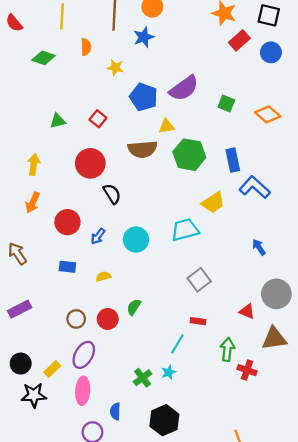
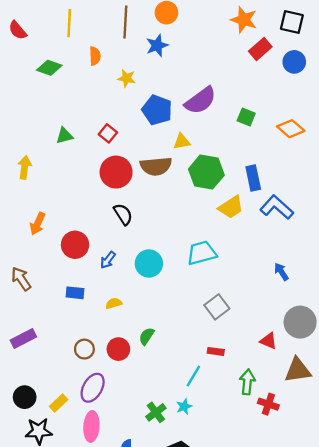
red circle: (90, 163) -> (116, 172), moved
yellow arrow: (34, 164) -> (25, 167), moved
yellow trapezoid: (213, 203) -> (231, 207), moved

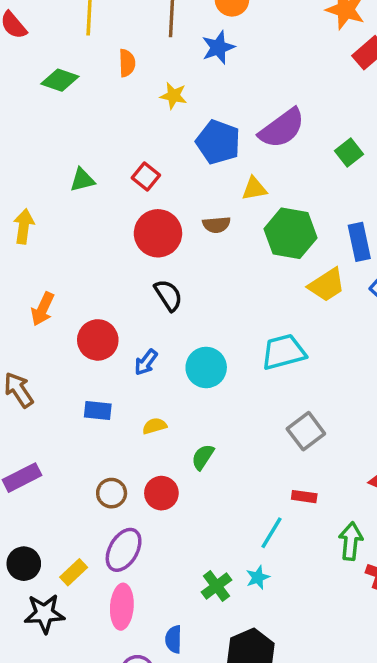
green square: (246, 117) -> (349, 152), turned 30
brown semicircle: (156, 166) -> (216, 225), size x0.6
green semicircle: (147, 336) -> (203, 457), moved

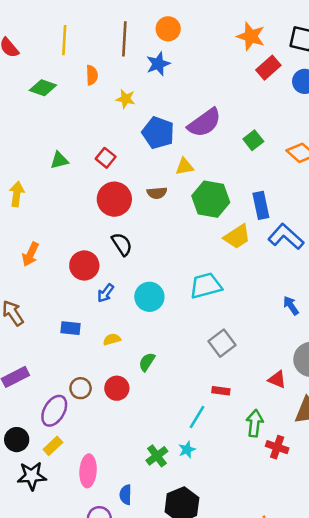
red circle: (98, 340) -> (84, 265), moved
purple ellipse: (124, 550) -> (54, 411), moved

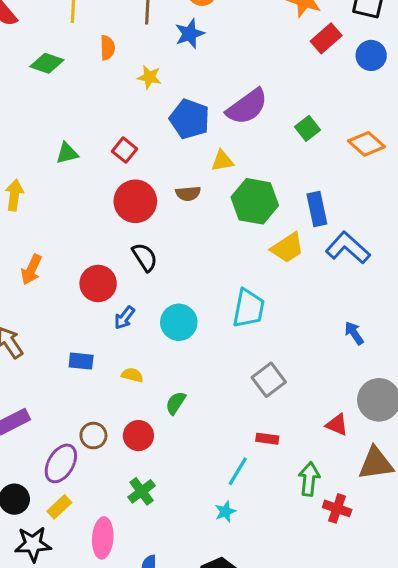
cyan trapezoid: (206, 286) -> (249, 308), turned 116
yellow semicircle: (112, 339) -> (132, 375), turned 30
green cross: (157, 456) -> (142, 491), moved

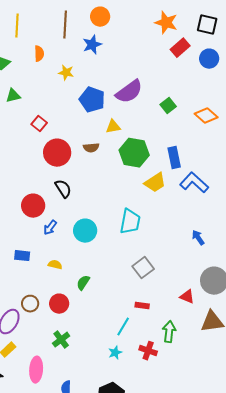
red square: (124, 150) -> (39, 124), moved
green triangle: (67, 153) -> (13, 96), moved
red cross: (337, 508) -> (148, 351), moved

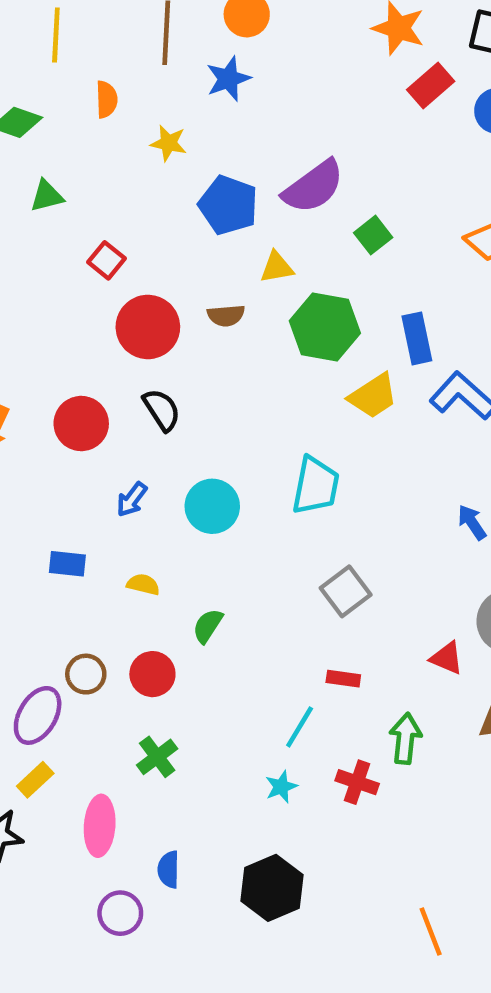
green square: (168, 106) -> (373, 235), moved
red circle: (33, 206) -> (81, 424), moved

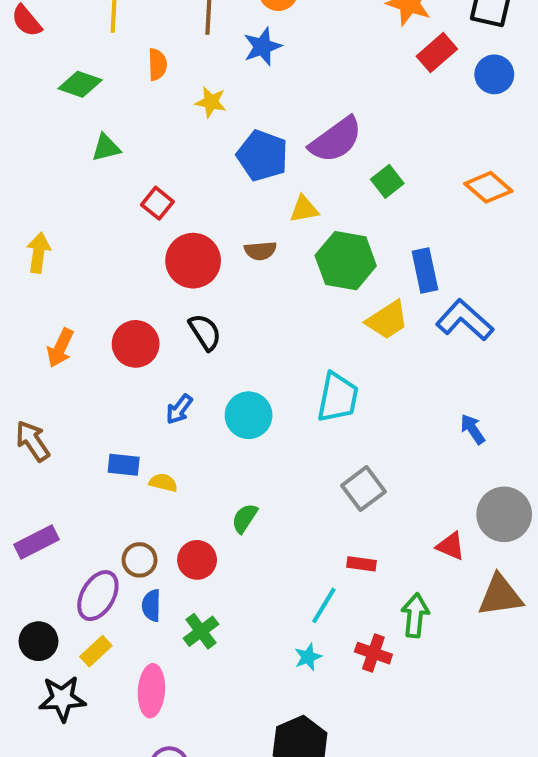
yellow semicircle: (143, 584) -> (163, 483), moved
blue semicircle: (169, 869) -> (151, 605), moved

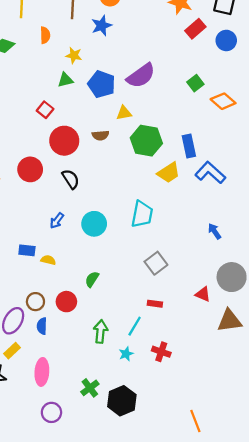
green triangle: (106, 148) -> (65, 80), moved
green square: (387, 181) -> (195, 83), moved
red circle: (136, 344) -> (30, 169), moved
green arrow: (415, 615) -> (100, 331), moved
green cross: (201, 631) -> (90, 388), moved

